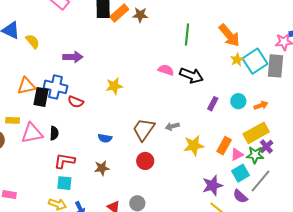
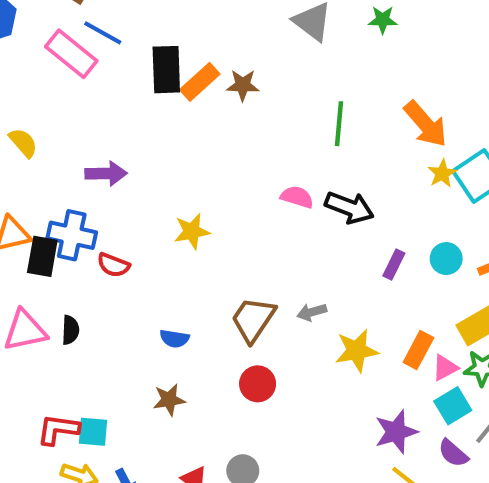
red L-shape: (64, 161) -> (58, 429), moved

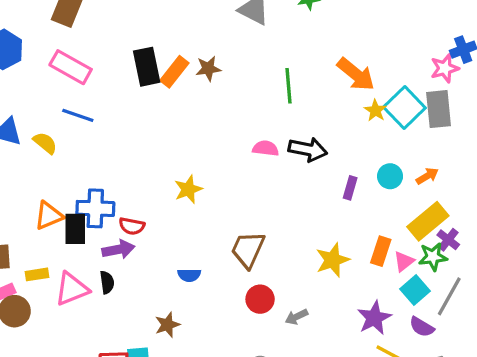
blue line: (103, 33) -> (78, 115), moved
purple arrow: (106, 173) -> (118, 249), moved
gray arrow: (312, 312) -> (297, 317), moved
brown star: (169, 400) -> (167, 325), moved

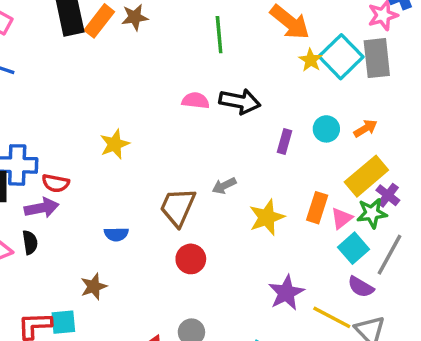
gray arrow: (297, 317) -> (224, 186), moved
purple star: (374, 318) -> (286, 293), moved

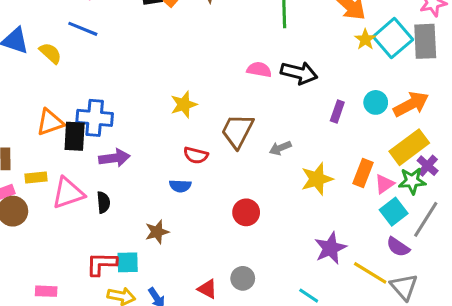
orange arrow: (365, 128) -> (411, 104), size x1.6
red semicircle: (56, 183) -> (196, 155), moved
brown trapezoid: (178, 207) -> (237, 131), moved
black semicircle: (30, 242) -> (103, 202), moved

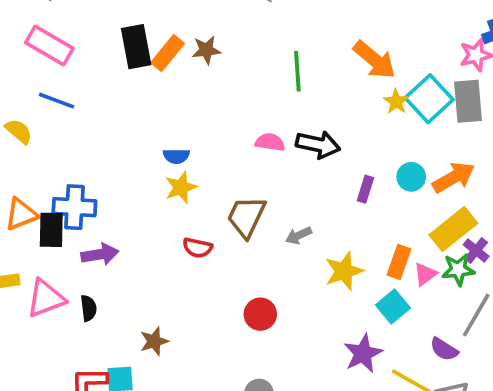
blue semicircle: (180, 186) -> (176, 156), moved
cyan square: (394, 212) -> (393, 307), moved

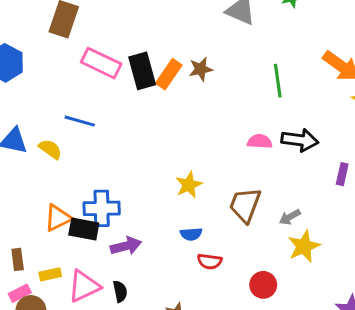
pink rectangle: (49, 45) -> (101, 63), moved
blue semicircle: (176, 156) -> (191, 234), moved
black rectangle: (51, 230) -> (84, 229), turned -76
red semicircle: (197, 248) -> (210, 261), moved
yellow star: (344, 271) -> (304, 246), moved

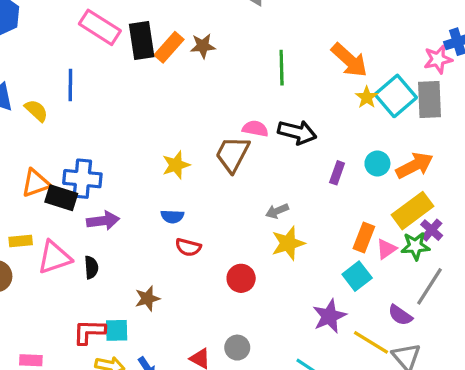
blue line: (80, 121) -> (70, 85), turned 68
brown trapezoid: (245, 205) -> (232, 154), moved

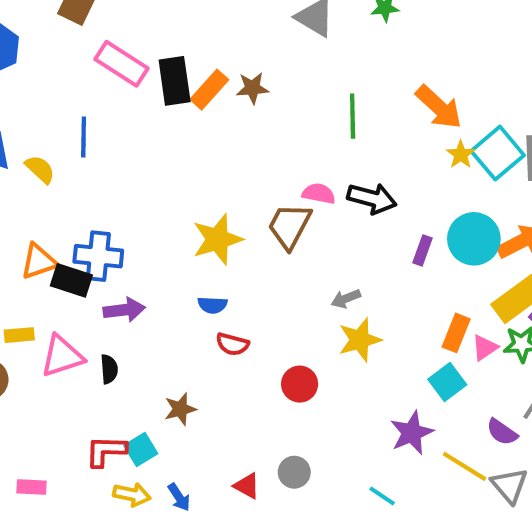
cyan circle: (377, 163) -> (474, 239), size x1.6
yellow star: (176, 165) -> (218, 239), size x1.4
cyan square: (117, 330) -> (141, 450), turned -30

